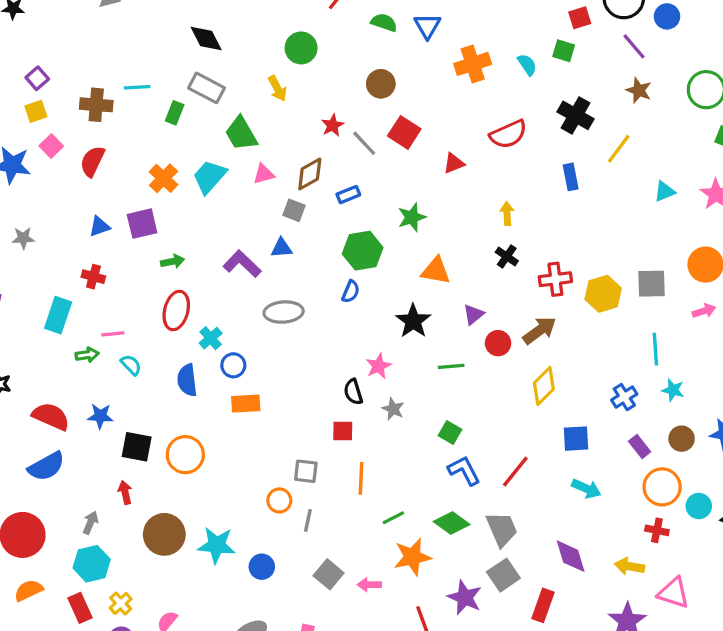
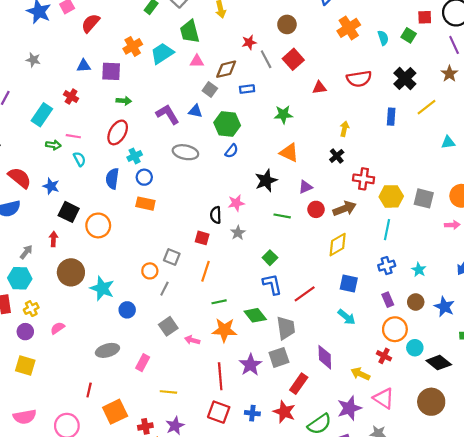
orange cross: (473, 64) -> (349, 28), turned -30
green hexagon: (363, 251) -> (227, 124), moved
cyan line: (655, 349) -> (387, 230), moved

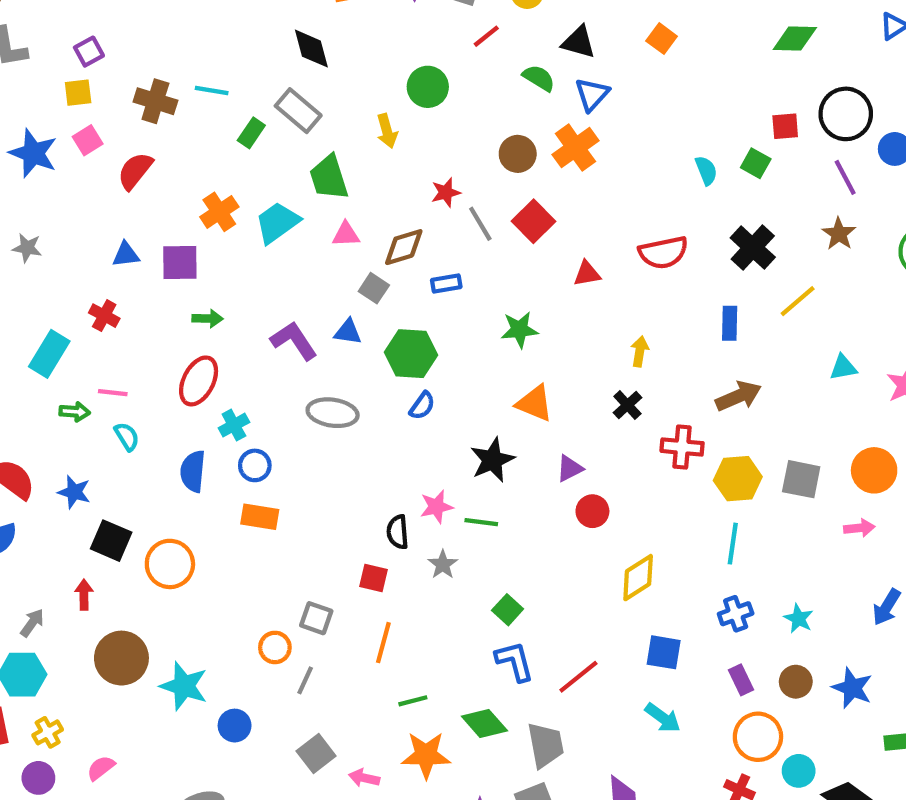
orange cross: (349, 28) -> (575, 148), moved
brown arrow: (345, 209) -> (738, 396), moved
green line: (282, 216) -> (481, 522), moved

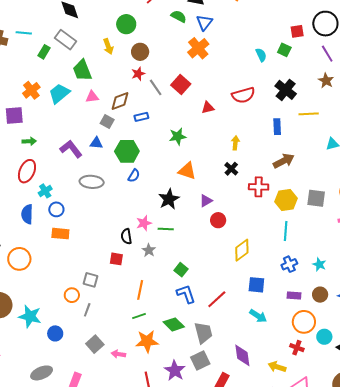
brown circle: (518, 154) -> (140, 52), moved
yellow line: (798, 301) -> (309, 114), turned 42
orange line: (383, 643) -> (140, 290), moved
purple rectangle: (741, 680) -> (294, 295), turned -56

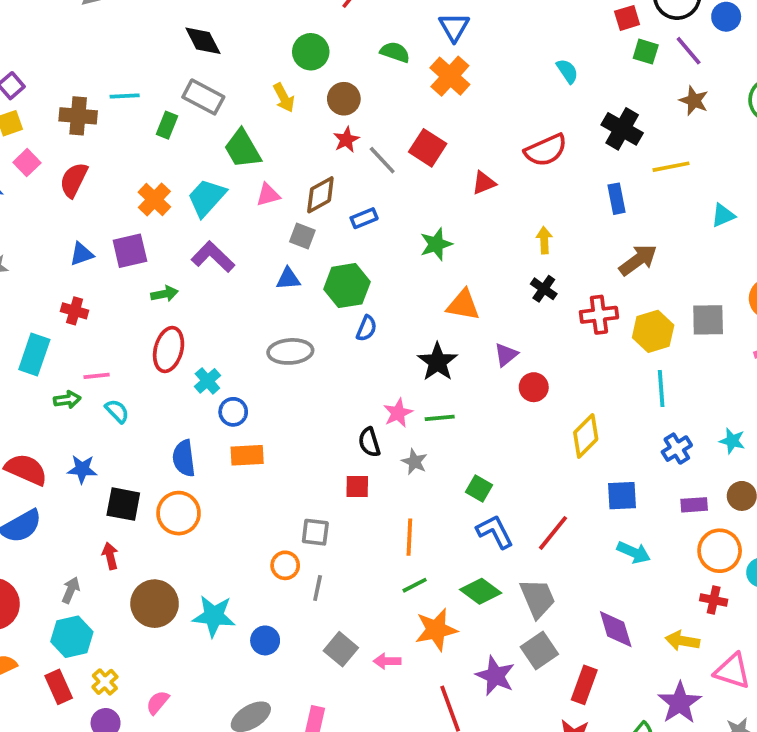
green semicircle: (179, 16) -> (395, 52), moved
green square: (284, 50) -> (646, 52), moved
purple L-shape: (71, 149) -> (213, 257), moved
blue semicircle: (27, 214) -> (184, 458), moved

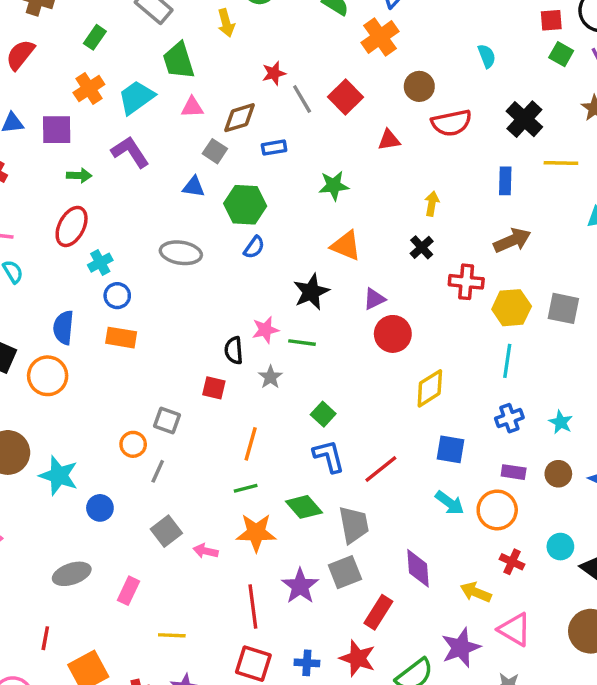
brown circle: (344, 99) -> (419, 86), moved
green rectangle: (167, 125) -> (95, 37), moved
red circle: (534, 387) -> (393, 334), size x1.4
orange circle: (720, 551) -> (497, 510), moved

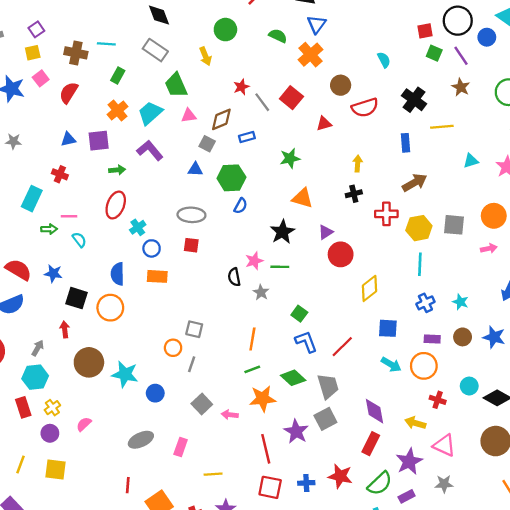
black cross: (422, 247) -> (354, 194), turned 35
red square: (214, 388) -> (191, 245), moved
red rectangle: (378, 612) -> (371, 444), moved

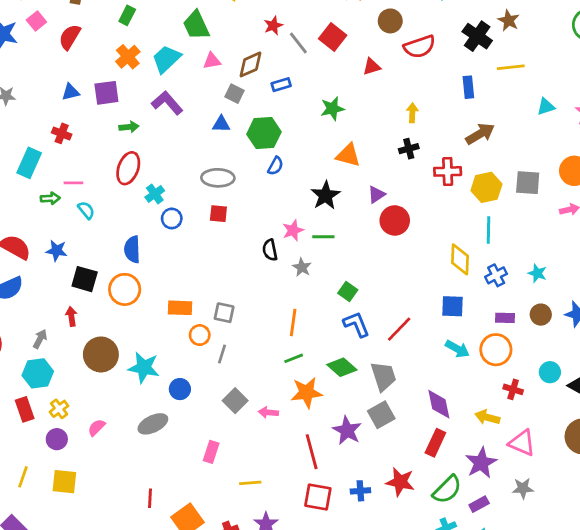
brown star: (461, 87) -> (509, 20), moved
orange rectangle: (157, 276) -> (180, 308), moved
yellow diamond: (370, 288) -> (460, 259), moved, turned -48
gray ellipse: (141, 440) -> (153, 424), moved

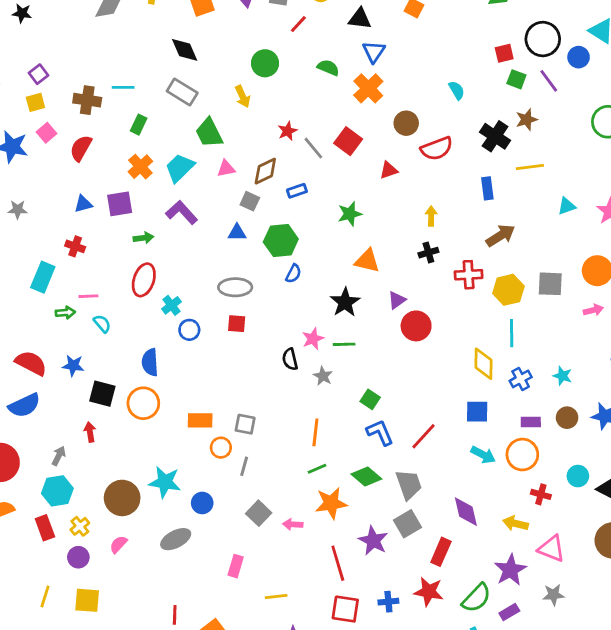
brown star: (509, 20) -> (527, 120), turned 30
brown circle: (101, 354) -> (122, 498), moved
red rectangle: (435, 443) -> (441, 552), moved

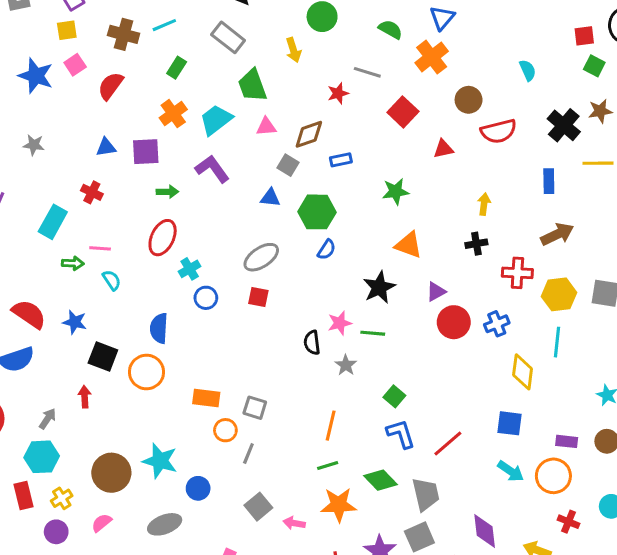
cyan line: (123, 87) -> (164, 25), turned -30
gray line: (313, 148) -> (367, 72), moved, turned -40
gray ellipse: (235, 287) -> (261, 257), turned -40
blue cross: (521, 379) -> (497, 324), moved

